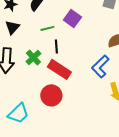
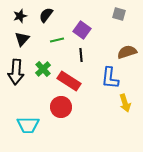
black line: (56, 46) -> (81, 55), moved
blue L-shape: (100, 66) -> (110, 78), turned -40
cyan trapezoid: (18, 113) -> (28, 125), turned 45

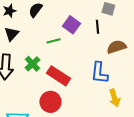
green line: (57, 40) -> (53, 41), moved
black line: (81, 55) -> (97, 27), moved

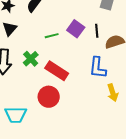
purple square: (71, 25) -> (76, 29), moved
black line: (97, 27) -> (97, 31), moved

